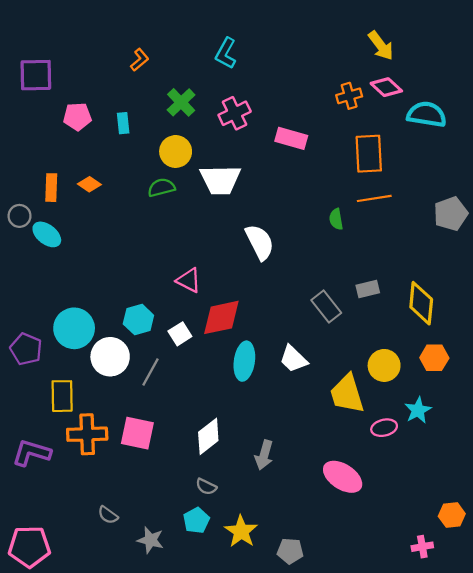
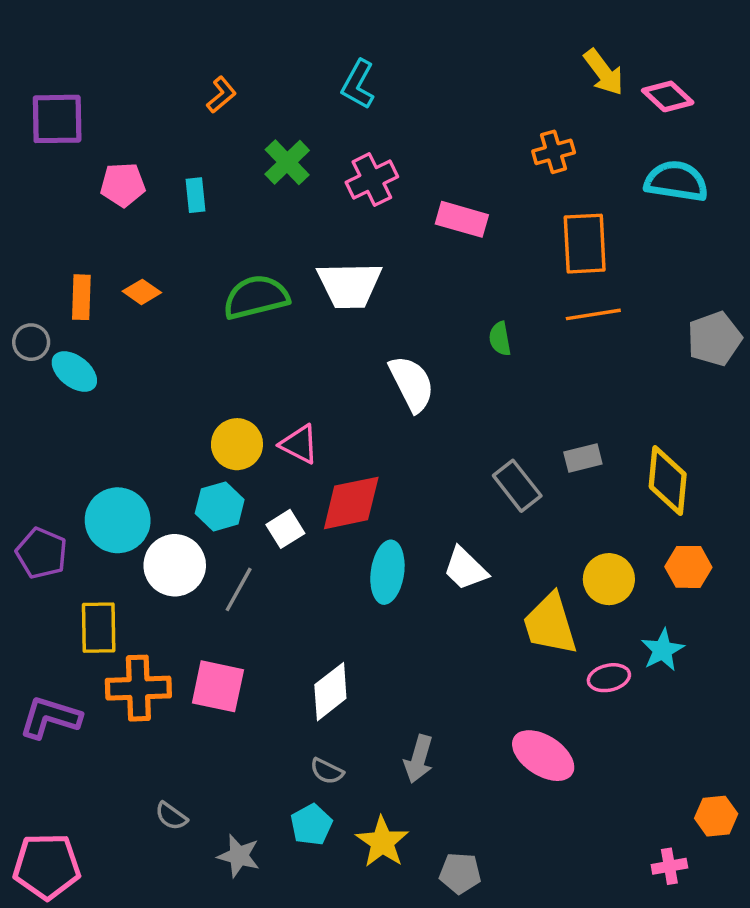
pink diamond: (386, 87) -> (668, 96), moved
yellow circle: (176, 151) -> (237, 444), moved
green semicircle: (161, 188) -> (256, 297), size x1.5
green semicircle: (336, 219) -> (500, 339), moved
gray arrow: (264, 455) -> (419, 759), moved

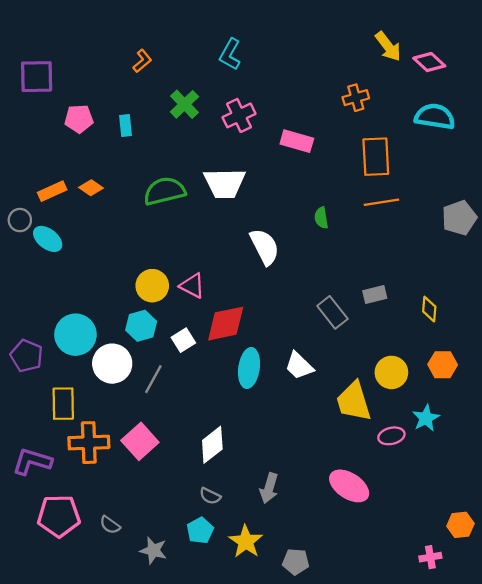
orange rectangle: (81, 297) -> (52, 191), turned 64
yellow diamond: (668, 481) -> (429, 309), size x0.6
pink square: (218, 686) -> (140, 441), turned 36
pink pentagon: (47, 866) -> (59, 516), moved

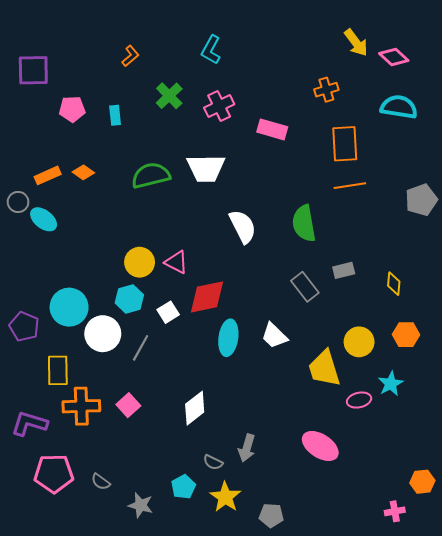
green semicircle: (321, 218) -> (304, 223), moved, size x1.8
pink square: (140, 441) -> (128, 405), size x0.7
gray semicircle: (210, 496) -> (213, 462), moved

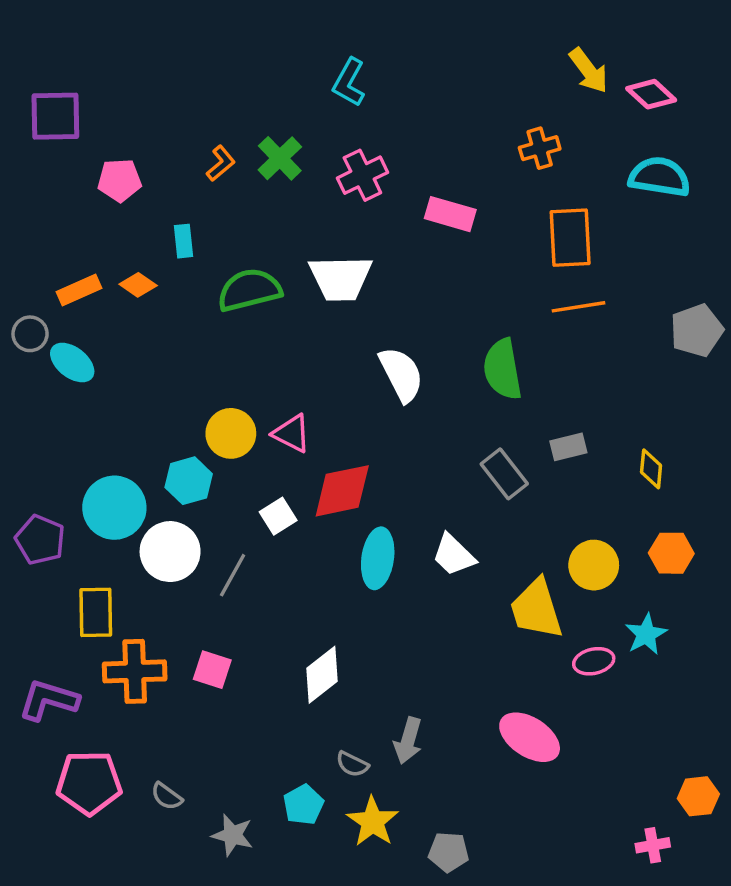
orange L-shape: (130, 56) -> (221, 163), moved
cyan rectangle: (115, 115) -> (184, 241), moved
cyan hexagon: (129, 299) -> (189, 481), moved
pink square: (128, 405) -> (212, 670), turned -30

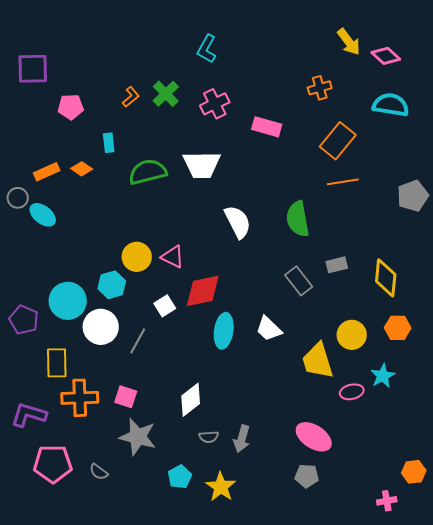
orange rectangle: (570, 238) -> (338, 141), turned 42
yellow diamond: (651, 469) -> (386, 278), size x1.6
gray semicircle: (352, 764) -> (209, 437), moved, turned -30
gray star: (233, 835) -> (138, 437), moved, size x1.5
gray pentagon: (449, 852) -> (307, 476), moved

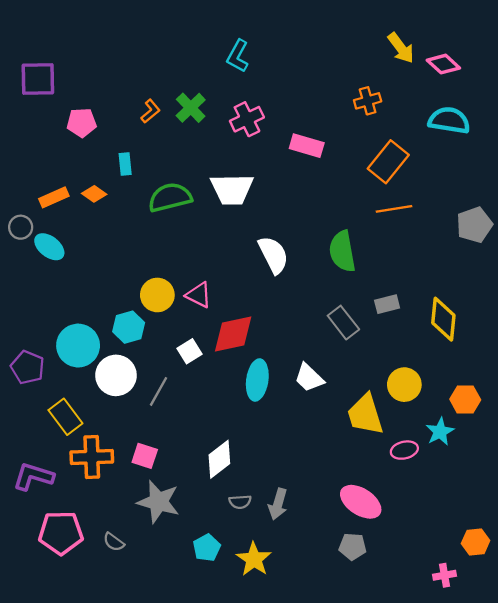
orange hexagon: (398, 328) -> (465, 400), moved
yellow rectangle: (57, 363) -> (65, 417), turned -36

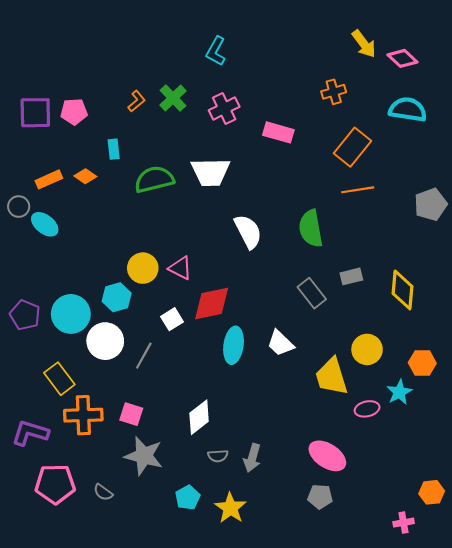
purple square: (38, 79) -> (35, 113), moved
purple pentagon: (28, 367) -> (25, 315), moved

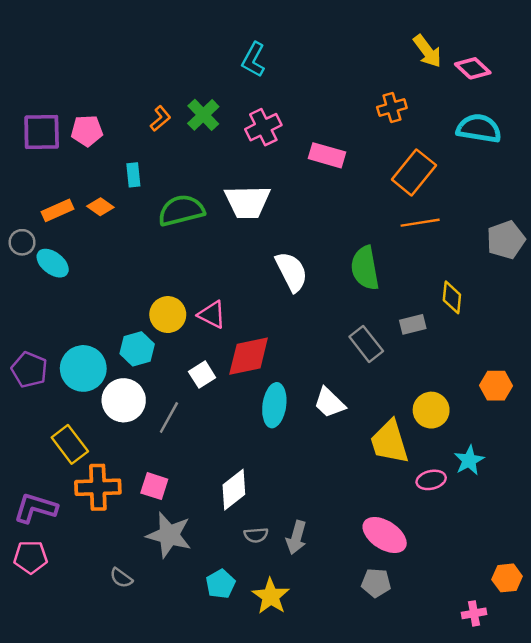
yellow diamond: (403, 290) -> (452, 297), moved, size x0.7
orange hexagon: (422, 363) -> (496, 386), moved
pink pentagon: (55, 484) -> (31, 557), moved, size x0.7

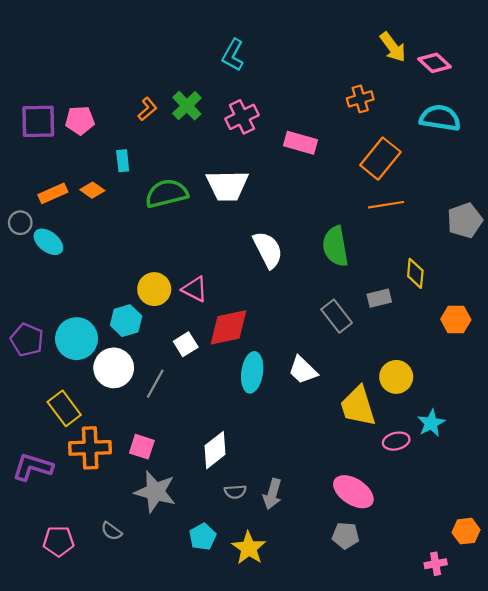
orange hexagon: (496, 386) -> (456, 319), moved
pink pentagon: (31, 557) -> (59, 541), moved

